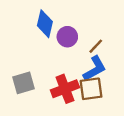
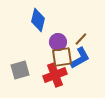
purple circle: (67, 37) -> (58, 42), moved
brown square: (91, 89) -> (62, 57), moved

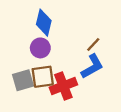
purple circle: (58, 42) -> (40, 48), moved
brown square: (62, 57) -> (43, 77), moved

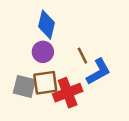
brown line: (93, 44) -> (82, 56), moved, turned -70
gray square: (23, 80) -> (24, 86), turned 30

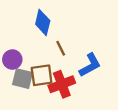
purple circle: (43, 52) -> (12, 59), moved
brown line: (82, 56) -> (61, 48), moved

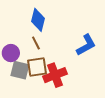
brown line: (61, 48) -> (36, 43), moved
blue L-shape: (90, 65) -> (86, 45), moved

